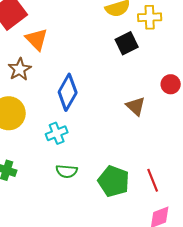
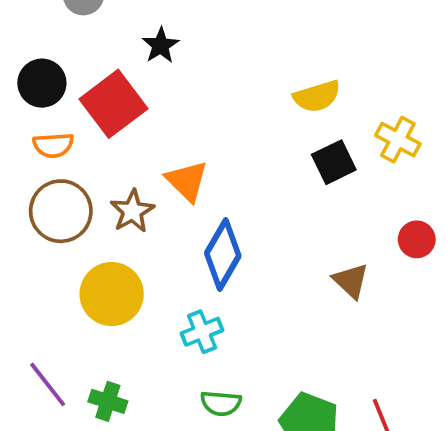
yellow cross: (150, 17) -> (398, 140), moved, turned 30
orange triangle: (37, 39) -> (187, 181), moved

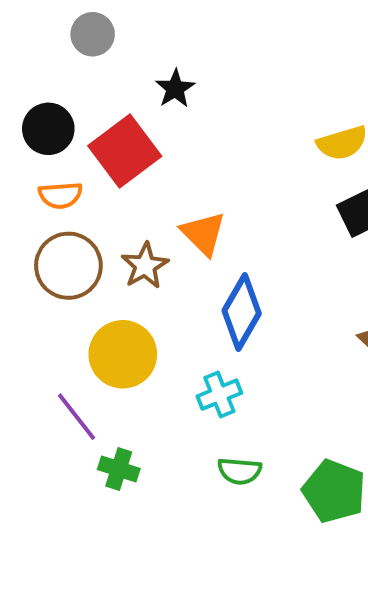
purple line: (48, 384) -> (76, 417), moved

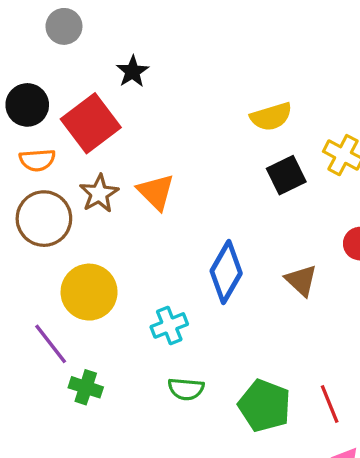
brown star: (145, 266) -> (99, 193), moved
blue diamond: (242, 312) -> (226, 272), moved

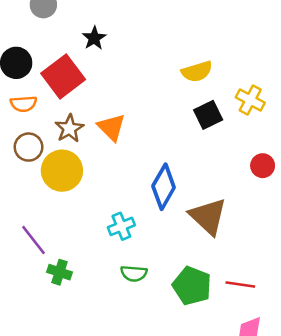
brown circle: (44, 219) -> (29, 147), size x0.7
brown triangle: (301, 280) -> (208, 216), moved, size x1.6
yellow circle: (89, 292) -> (62, 171), moved
red line: (330, 404) -> (240, 285), turned -60

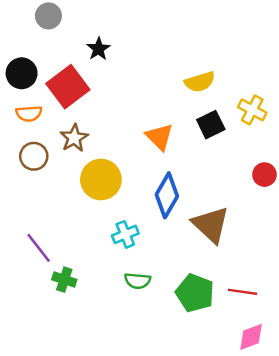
orange triangle: (111, 127) -> (159, 137), moved
yellow circle: (62, 171) -> (101, 179), moved

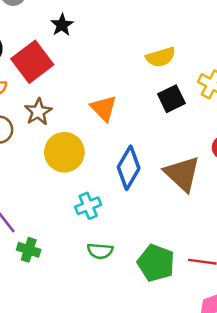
orange triangle: (159, 137) -> (104, 108), moved
brown triangle: (211, 225) -> (182, 174), moved

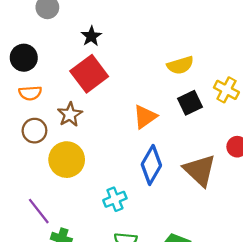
red square: (32, 62) -> (89, 74), moved
orange triangle: (104, 108) -> (145, 117), moved, turned 40
yellow circle: (64, 152) -> (67, 160), moved

